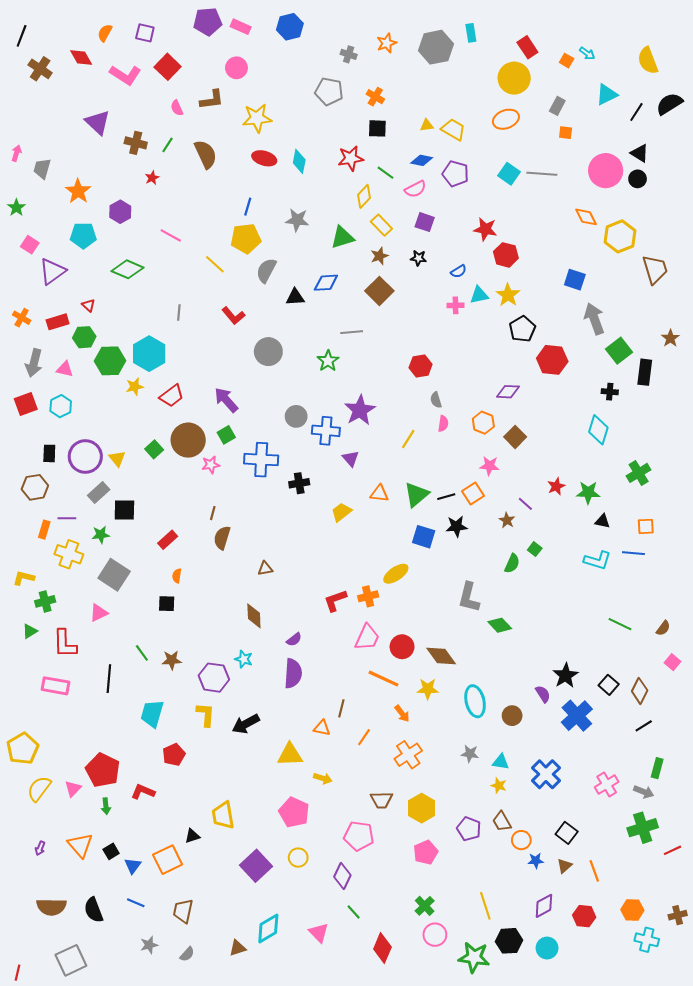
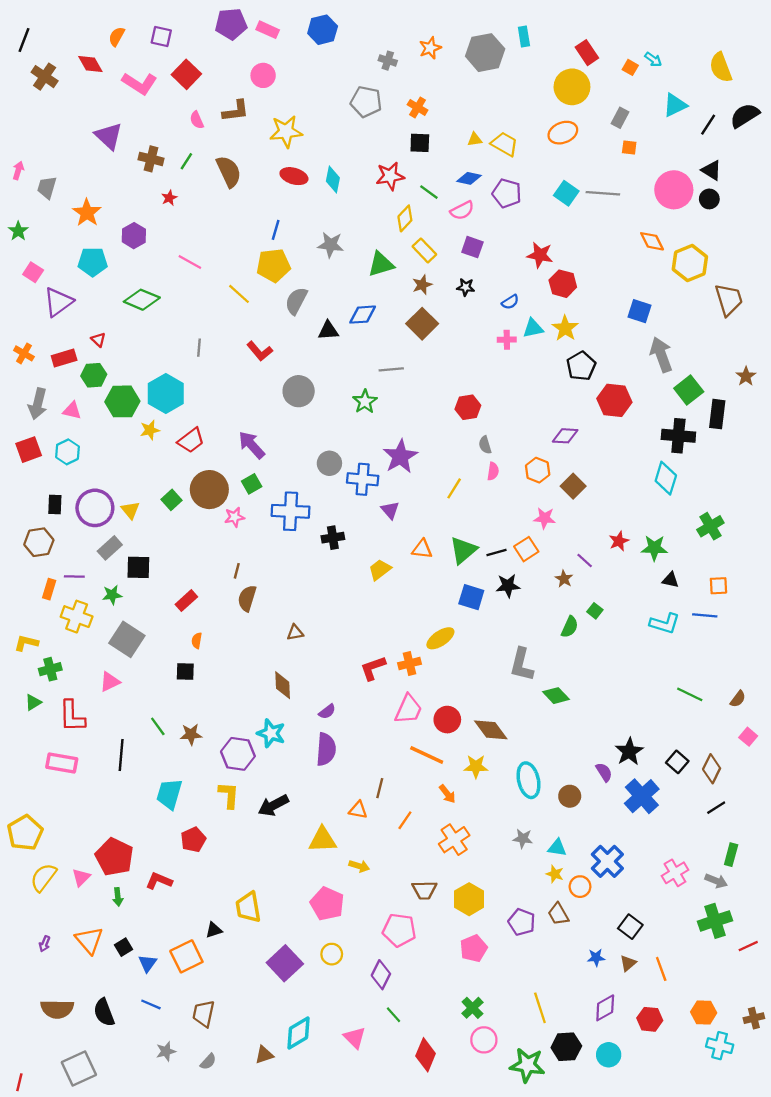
black cross: (610, 392) -> (678, 436), size x1.8
cyan star: (244, 659) -> (271, 733), size x1.4
orange circle: (521, 840) -> (580, 887), moved

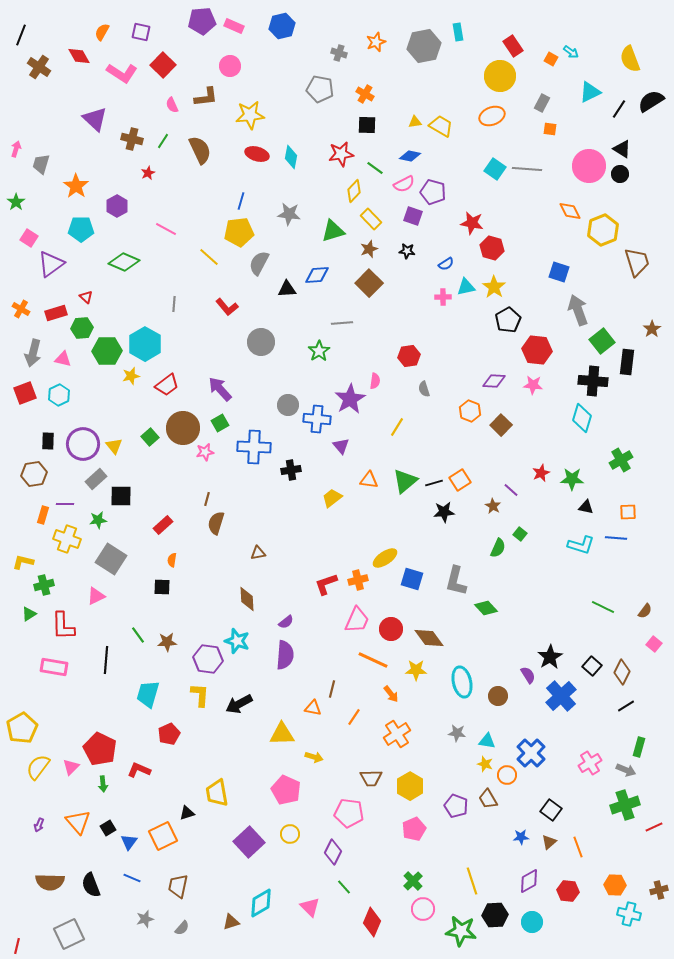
purple pentagon: (507, 193) -> (433, 192), moved
pink semicircle: (493, 471) -> (375, 381), moved
pink star: (545, 518) -> (533, 385), moved
blue square: (471, 597) -> (412, 579), moved

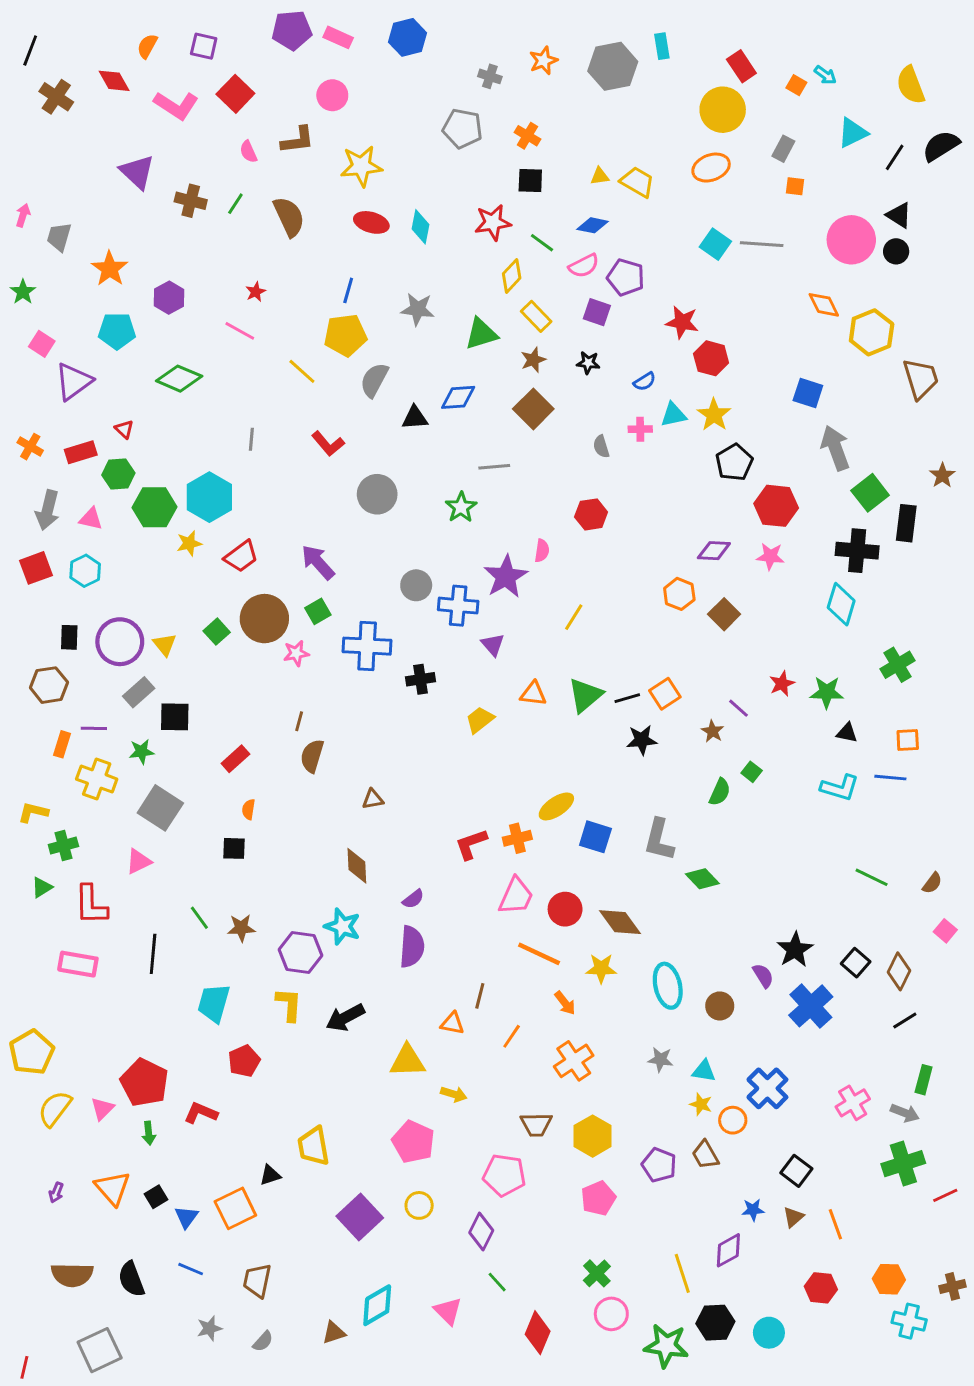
red star: (148, 173) -> (256, 292), moved
gray semicircle: (424, 389) -> (601, 447), moved
purple diamond: (529, 881) -> (728, 1250), moved

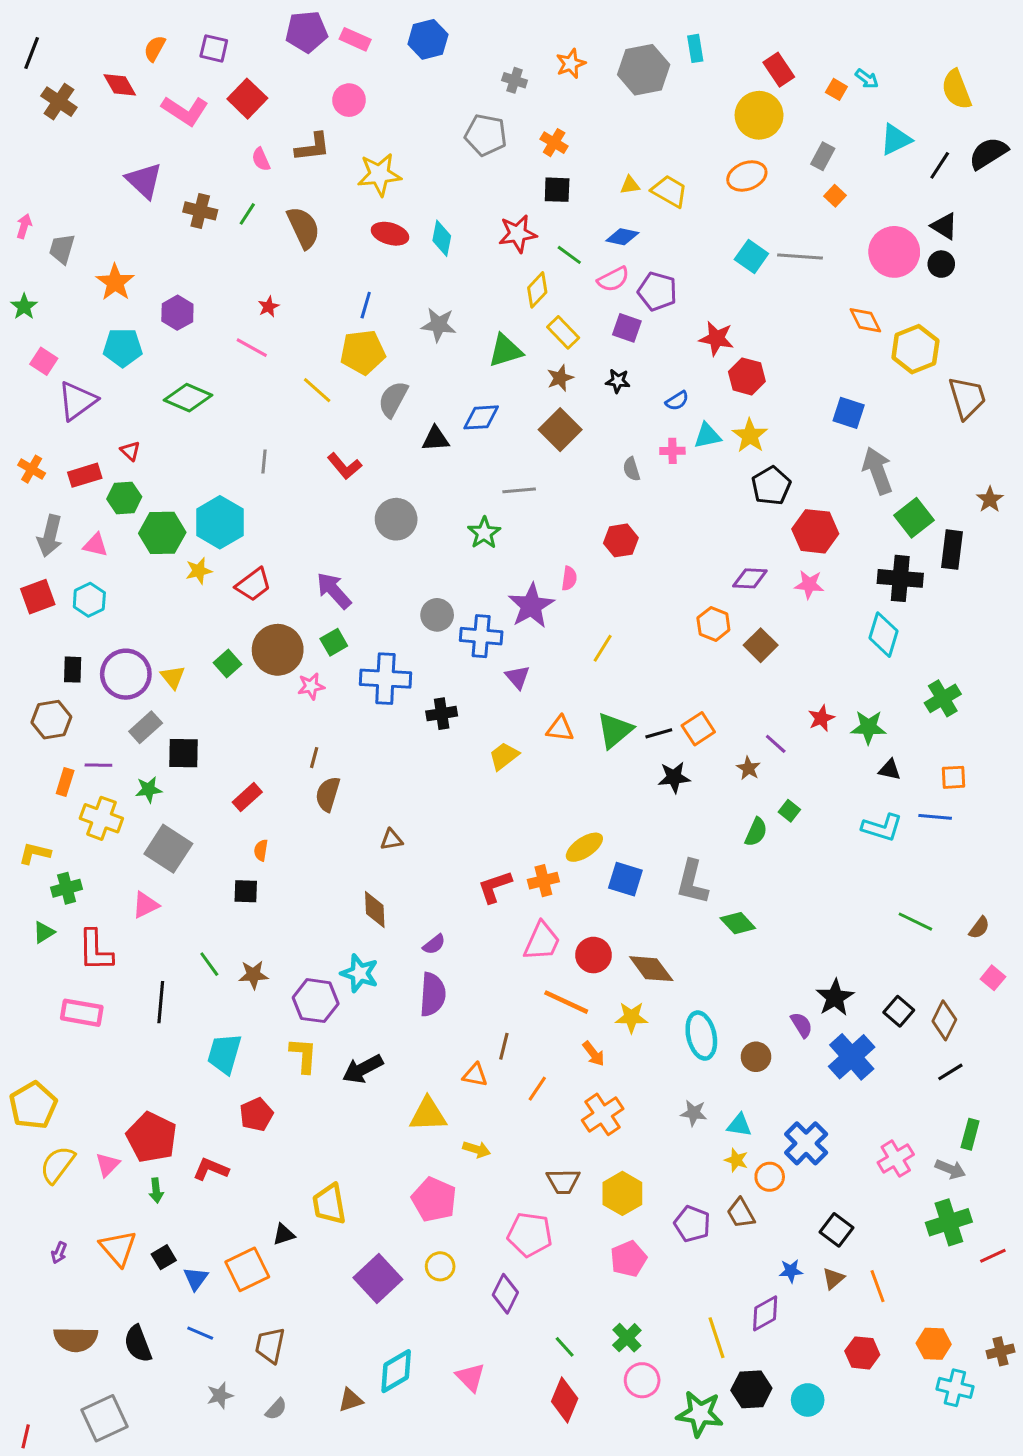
orange square: (795, 186) -> (835, 196), turned 36
green line: (497, 1282) -> (565, 1347), moved

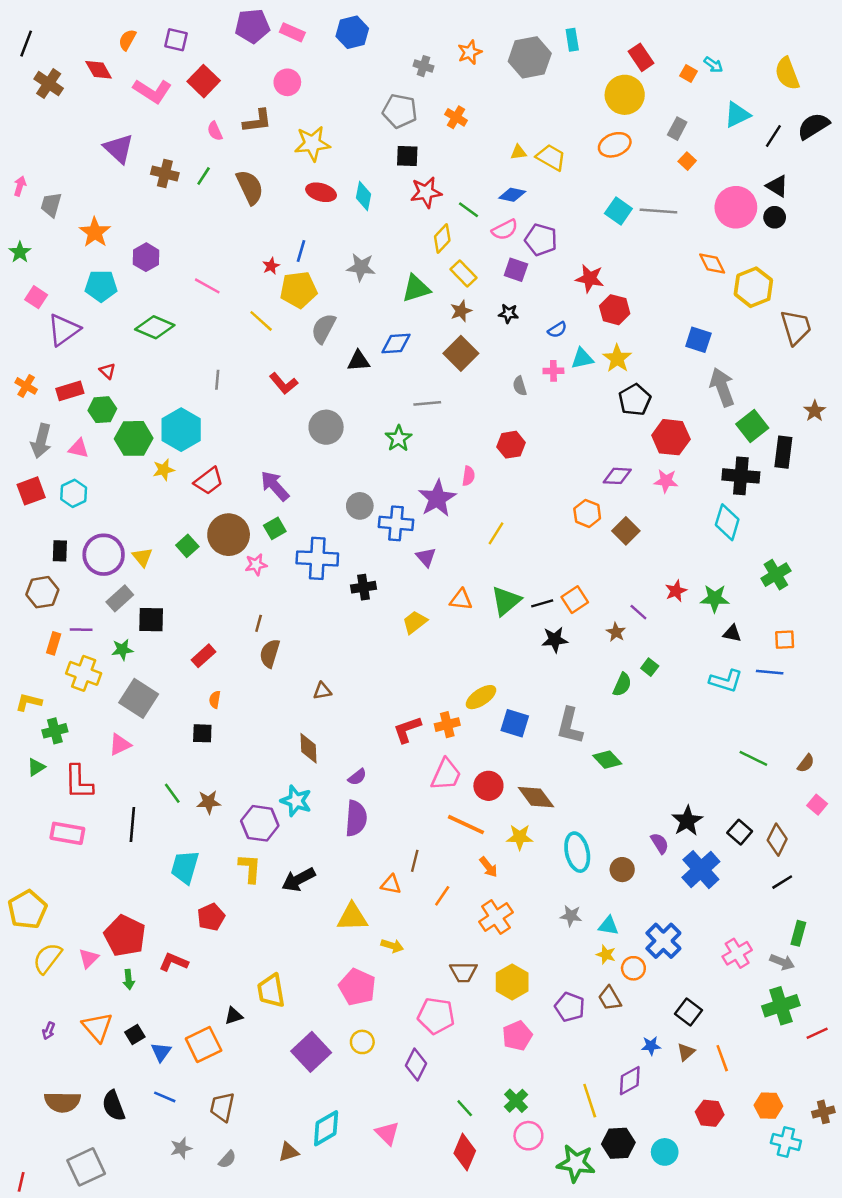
black square: (557, 190) -> (407, 156), moved
red star: (269, 307) -> (271, 266), moved

